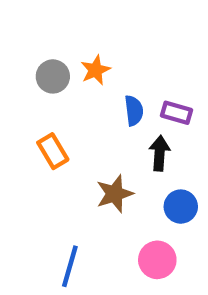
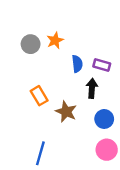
orange rectangle: (53, 151) -> (39, 96), moved
brown star: (115, 194) -> (66, 112), turned -30
pink circle: (157, 260) -> (107, 150), moved

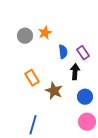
purple rectangle: (102, 65) -> (83, 53), turned 40

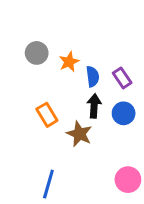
orange star: (45, 33) -> (69, 62), moved
black arrow: (75, 72) -> (94, 106), moved
blue circle: (85, 97) -> (124, 113), moved

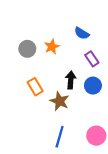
gray circle: (37, 53) -> (27, 49), moved
blue semicircle: (93, 77) -> (82, 33), moved, turned 128
blue line: (48, 184) -> (60, 137), moved

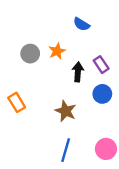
blue semicircle: (82, 33) -> (82, 24), moved
black arrow: (71, 80) -> (78, 72), moved
orange rectangle: (35, 87) -> (17, 102), moved

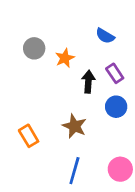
blue semicircle: (82, 24) -> (105, 36), moved
gray circle: (30, 54) -> (34, 48), moved
orange rectangle: (17, 102) -> (29, 136), moved

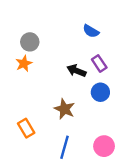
orange star: (65, 58) -> (24, 63), moved
black arrow: (88, 82) -> (76, 71), turned -72
orange rectangle: (29, 136) -> (26, 128), moved

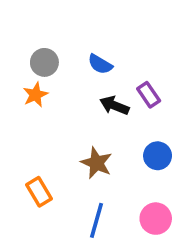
blue semicircle: (91, 31) -> (100, 64), moved
blue circle: (100, 92) -> (158, 156), moved

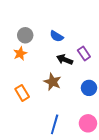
brown star: (96, 163) -> (53, 82), moved
orange rectangle: (39, 192) -> (22, 93), moved

